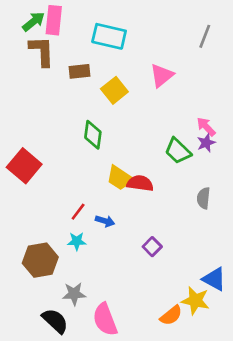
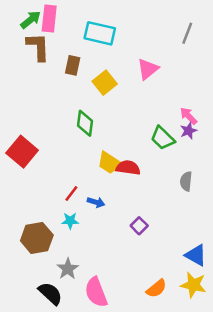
brown rectangle: (79, 71) -> (73, 65), turned -72
gray star: (74, 294) -> (68, 269), turned -30
yellow star: (195, 301) -> (193, 285), moved

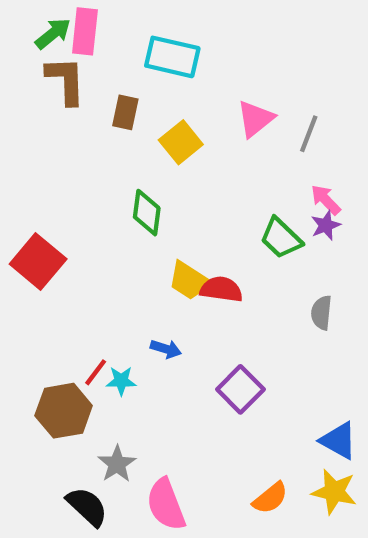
gray line: (187, 33) -> (309, 134), moved
red line: (71, 194) -> (96, 372), moved
purple square: (139, 226) -> (240, 389), size x1.5

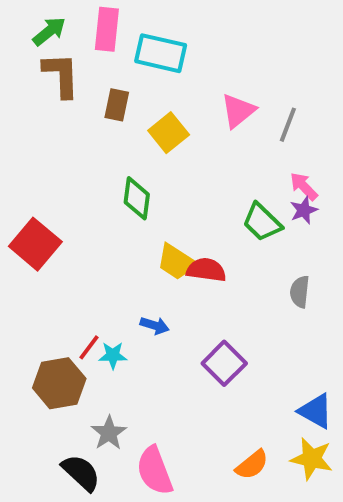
pink rectangle: (85, 31) -> (107, 29), moved

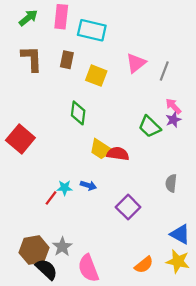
brown L-shape: (61, 75) -> (32, 59), moved
yellow square: (169, 133) -> (96, 76), turned -30
gray semicircle: (300, 292) -> (171, 183), moved
cyan star: (113, 355) -> (65, 188), moved
brown hexagon: (59, 383) -> (34, 250), moved

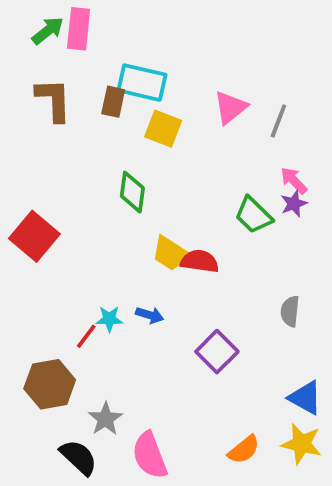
pink rectangle: (61, 17) -> (79, 29), moved
cyan rectangle: (92, 30) -> (142, 83), moved
brown hexagon: (34, 250) -> (50, 384), moved

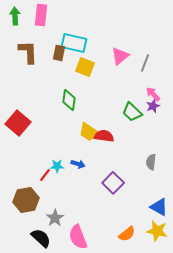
green arrow: (48, 31) -> (15, 16), moved, turned -54

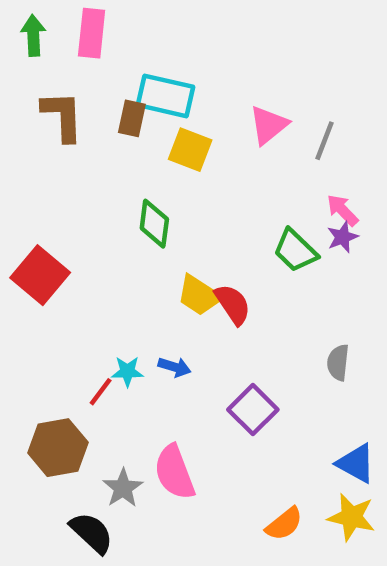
red semicircle: (104, 136) -> (233, 304), turned 48
pink semicircle: (78, 237) -> (174, 472), moved

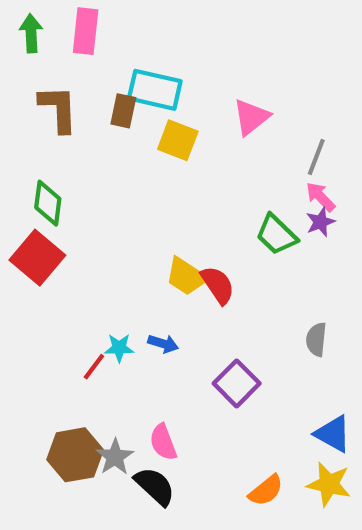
gray line: (325, 141) -> (316, 157), moved
green diamond: (154, 224) -> (48, 203), moved
brown hexagon: (58, 448) -> (75, 455), moved
pink semicircle: (174, 472) -> (163, 442), size x0.7
black semicircle: (92, 533) -> (155, 486), moved

